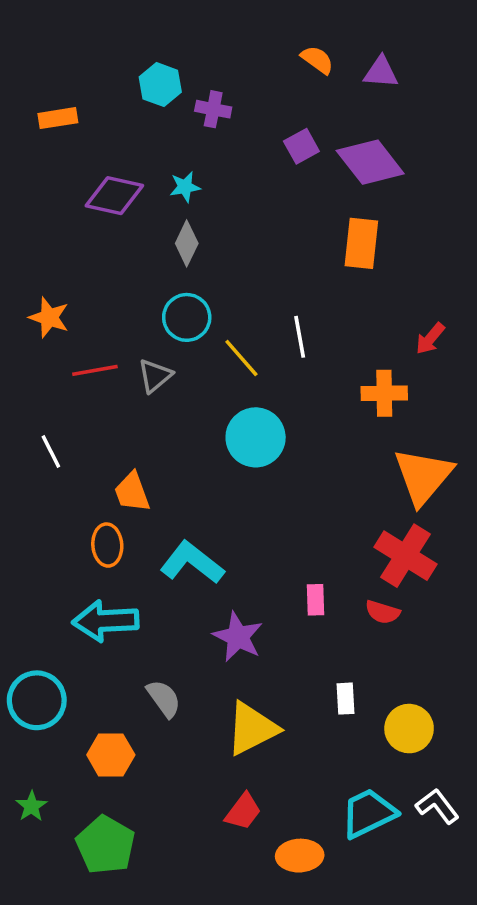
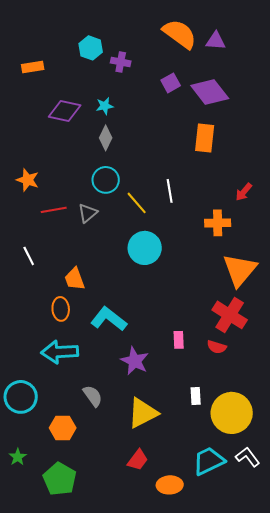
orange semicircle: (317, 60) -> (180, 34), size x1.8
yellow circle: (409, 729) -> (232, 413), size x1.5

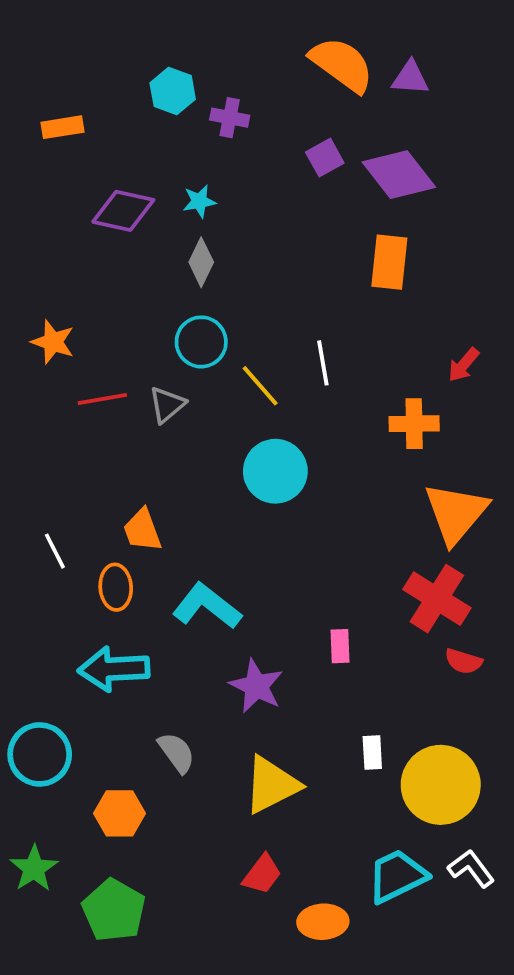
white line: (29, 256) -> (55, 551), moved
red semicircle: (217, 347) -> (464, 661), moved
green star: (18, 457) -> (34, 868), size x1.4

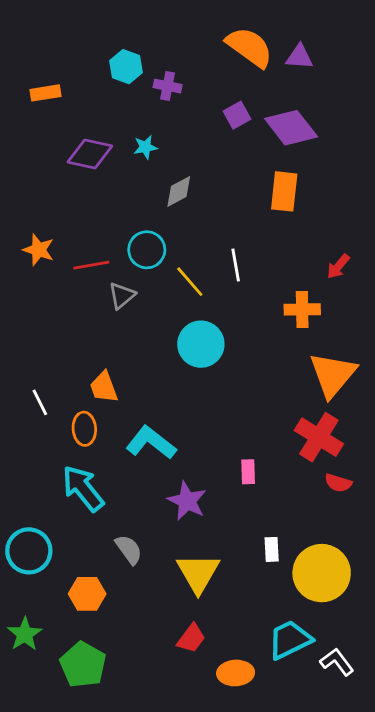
gray diamond: (201, 262) -> (179, 191), moved, turned 36
red line: (102, 399) -> (91, 265), moved
cyan arrow: (114, 669) -> (83, 488), turned 54
yellow triangle: (272, 785) -> (198, 573), turned -33
white L-shape: (471, 868) -> (337, 662), moved

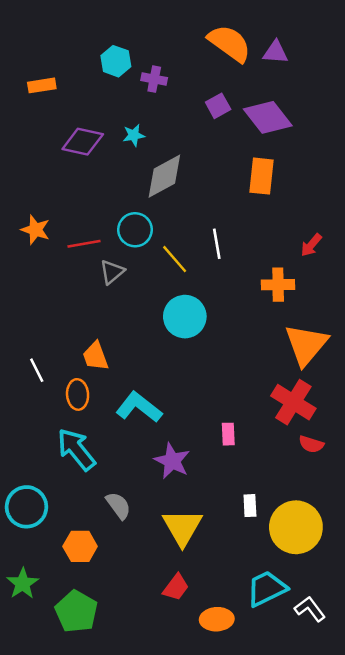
gray diamond: (179, 191) -> (164, 176), size x1.5

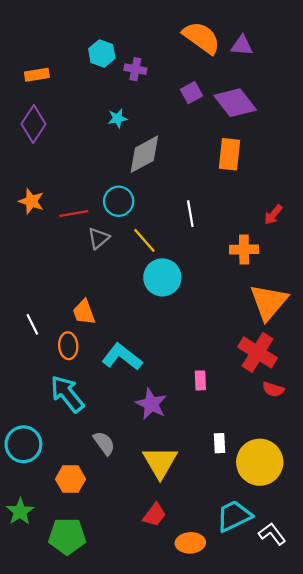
purple diamond: (83, 142) -> (34, 124), moved, turned -69
yellow line: (175, 259) -> (144, 240), moved
green pentagon: (76, 612) -> (67, 536), turned -30

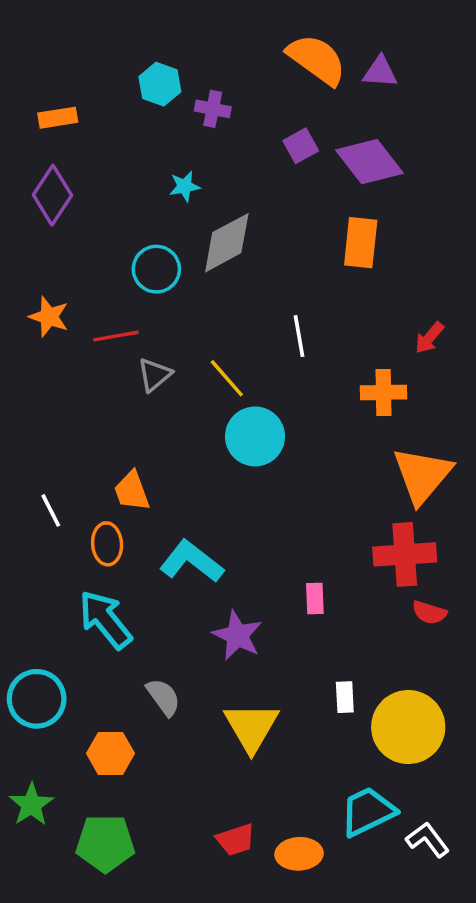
cyan circle: (119, 201) -> (156, 269), moved
red cross: (258, 352) -> (405, 554), turned -36
red trapezoid: (154, 515) -> (236, 840), moved, turned 35

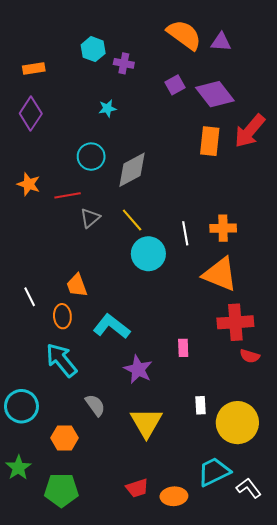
gray diamond: (227, 243) -> (132, 170), moved
white line: (299, 336) -> (185, 233), moved
red arrow: (429, 338) -> (250, 131), moved, size x1.8
orange triangle: (422, 475) -> (220, 274), moved, turned -48

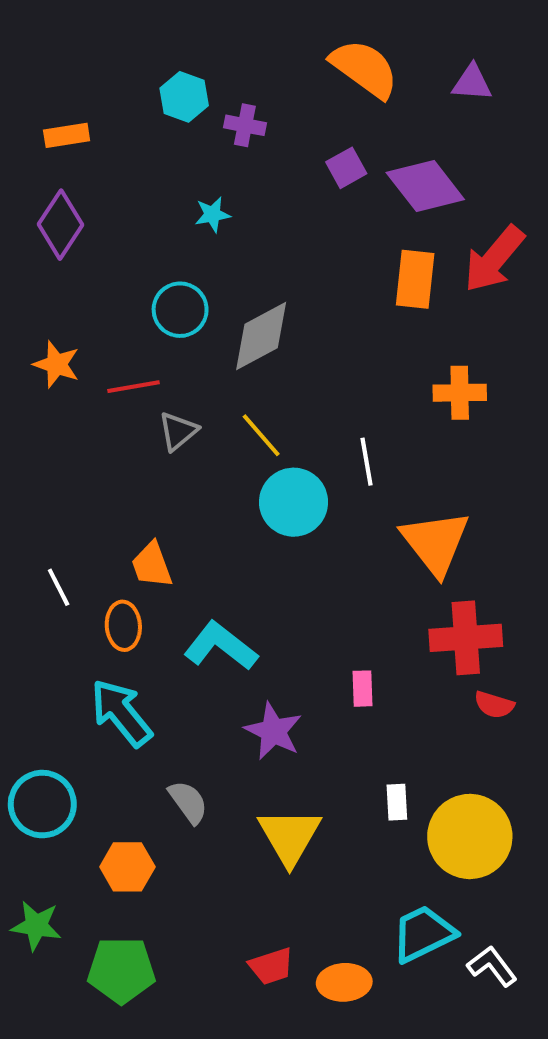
purple triangle: (221, 42) -> (472, 83), moved
orange cross: (223, 228) -> (460, 393), moved
orange triangle: (220, 274) -> (435, 543), turned 30
green star: (18, 468) -> (36, 926), turned -30

